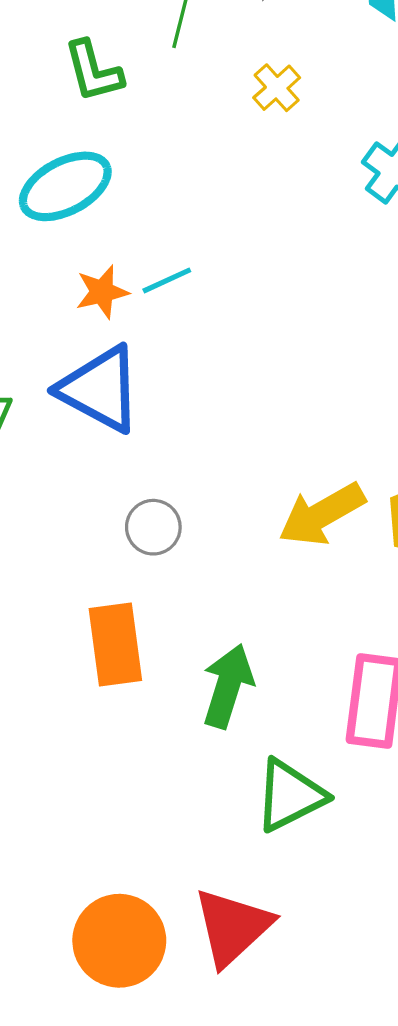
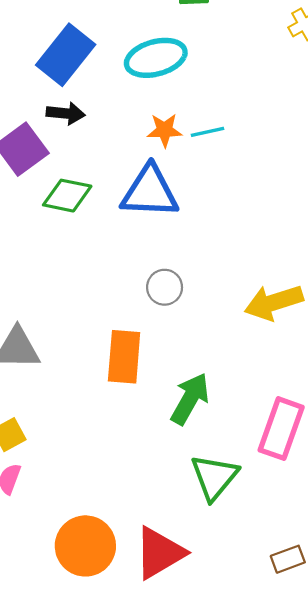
blue triangle: (100, 389) -> (150, 192), turned -38
green triangle: (290, 795) -> (214, 477), turned -36

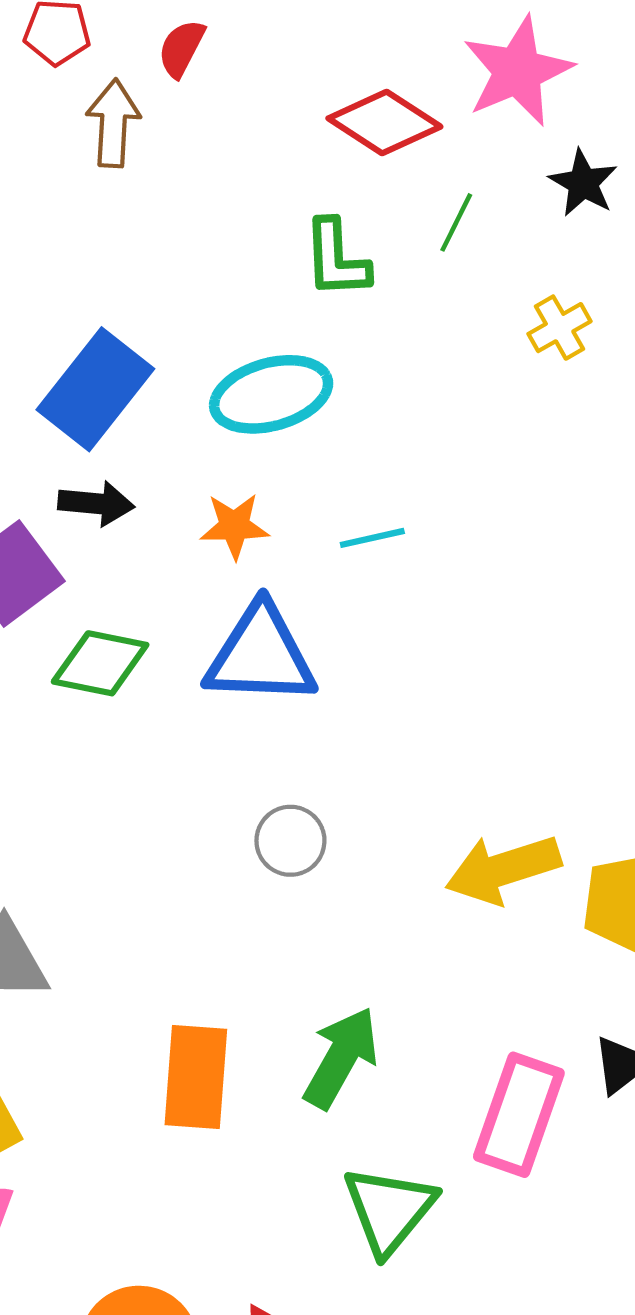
orange star: (165, 130) -> (234, 526), moved
orange rectangle: (124, 357) -> (196, 1077), moved

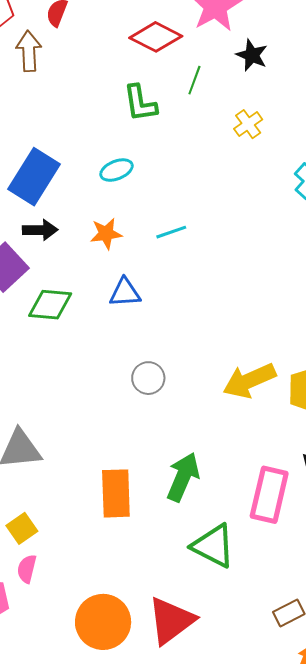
cyan ellipse: (271, 394) -> (116, 170), size x0.6
blue triangle: (261, 655) -> (125, 293), size x0.6
green triangle: (389, 1210) -> (213, 546), turned -36

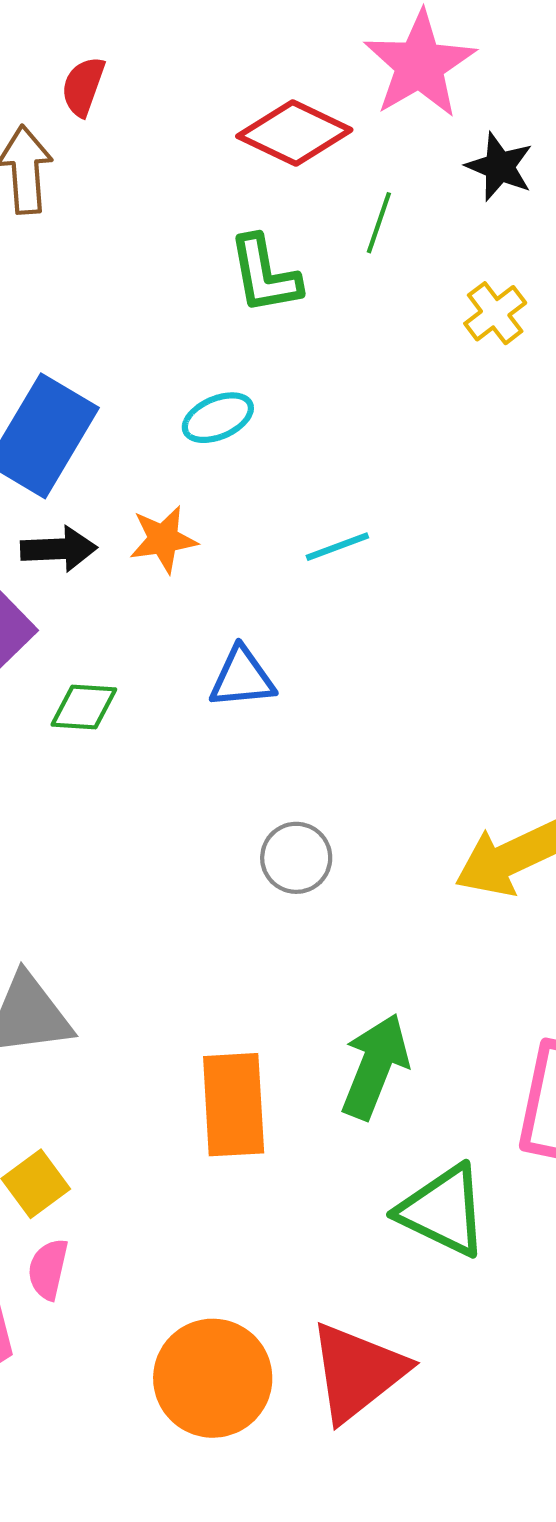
orange star: (106, 234) -> (163, 539), moved
green diamond: (50, 305) -> (84, 707), size x0.7

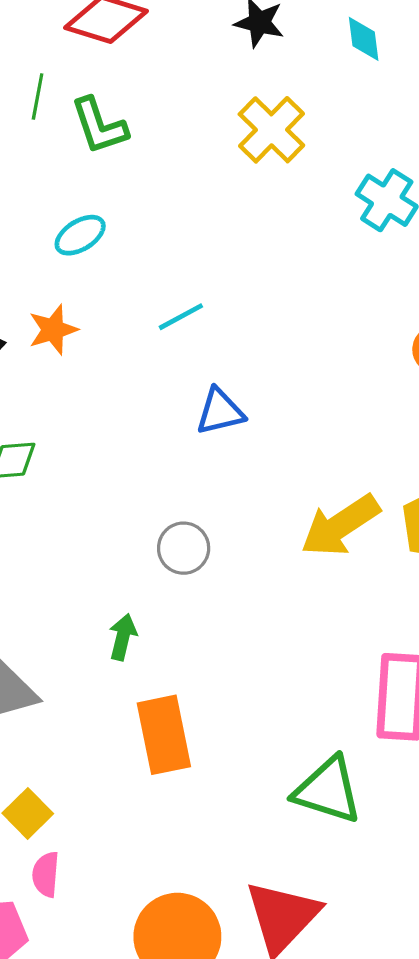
green line: (379, 223) -> (38, 97), moved
yellow cross: (495, 313) -> (271, 130), size x1.5
blue triangle: (242, 678) -> (220, 412), moved
green arrow: (375, 1066) -> (123, 637), moved, size x0.6

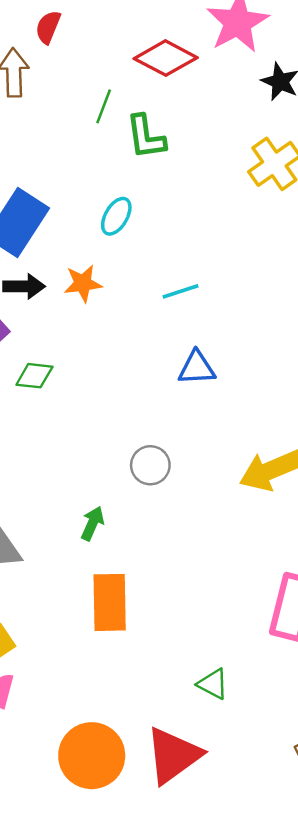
cyan ellipse: (80, 235) -> (116, 216), turned -39
green triangle: (328, 790) -> (213, 684), moved, size x0.6

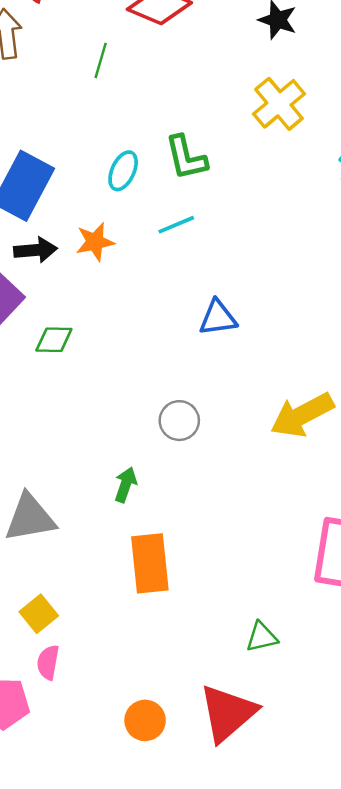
green L-shape: (146, 137) -> (186, 158), moved
cyan line: (180, 291) -> (176, 225), moved
green triangle: (213, 684) -> (262, 637), turned -36
orange circle: (92, 756) -> (145, 720), size x0.6

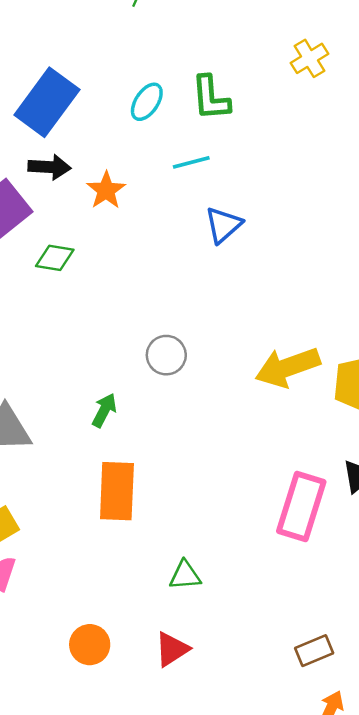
yellow cross: (279, 104) -> (309, 58), size x0.7
orange star: (95, 242) -> (106, 190), moved, turned -30
blue triangle: (218, 318) -> (223, 225), moved, turned -42
green triangle: (262, 637) -> (185, 575), moved
red triangle: (228, 713) -> (172, 649), size x0.6

